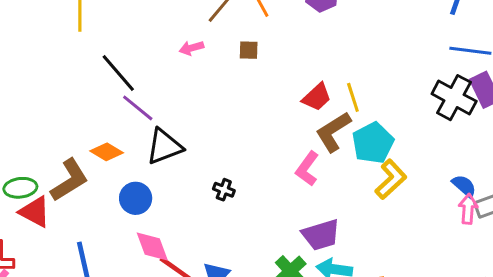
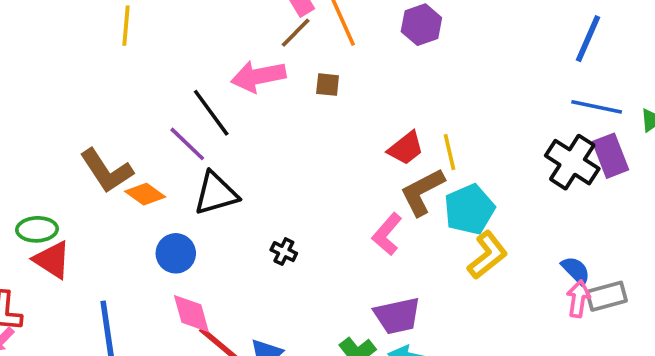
pink arrow: (191, 48) -> (258, 76), size x1.8
black line: (118, 73) -> (211, 113), moved
brown L-shape: (69, 180) -> (106, 171), moved, turned 84

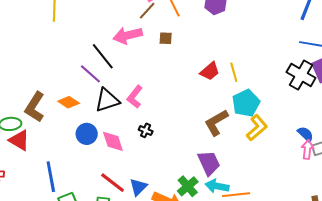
brown L-shape: (106, 171) -> (35, 107), moved, turned 68
brown L-shape: (422, 192) -> (216, 122), moved
pink L-shape: (387, 234) -> (135, 97), moved
pink diamond: (191, 314) -> (113, 141), moved
purple trapezoid: (397, 316) -> (209, 163), turned -100

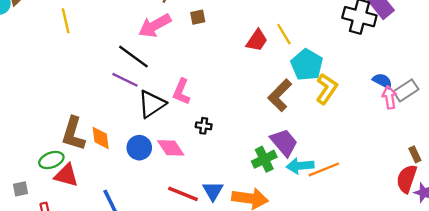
orange diamond: (69, 102) -> (101, 138), moved, turned 65
green cross: (188, 186) -> (264, 159), moved, turned 30

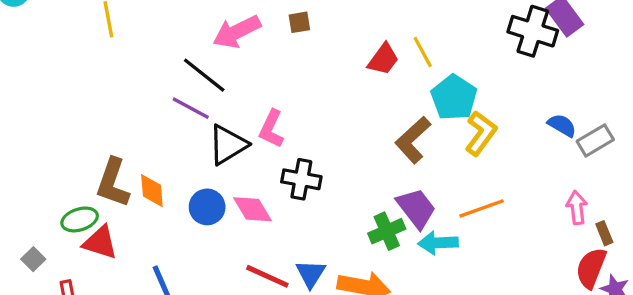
pink arrow: (389, 97) -> (577, 207), moved
black cross: (204, 126) -> (301, 179), size x1.6
orange line: (324, 169) -> (482, 208), moved
gray square: (20, 189) -> (33, 259), turned -35

